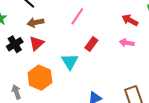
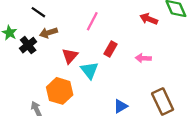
red triangle: (37, 43) -> (70, 56), moved
pink arrow: (127, 43) -> (143, 58), moved
black cross: (15, 44) -> (28, 45), moved

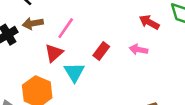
pink line: (92, 21) -> (66, 28), moved
pink arrow: (143, 58) -> (139, 50), moved

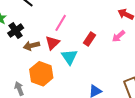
brown arrow: (33, 23) -> (31, 46), moved
pink arrow: (139, 50) -> (119, 36), turned -48

